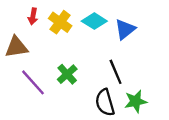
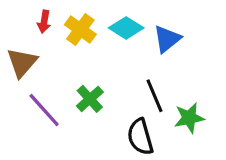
brown triangle: (16, 47) -> (22, 63), turned -40
green star: (136, 101) -> (189, 118), moved

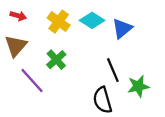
red arrow: (44, 22) -> (18, 16), moved, turned -84
green cross: (90, 99) -> (56, 60), moved

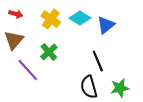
green star: (138, 86) -> (120, 88), moved

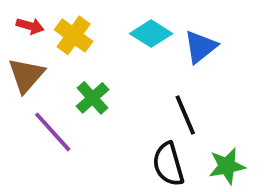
yellow cross: (51, 19) -> (74, 35), moved

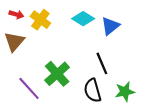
green cross: (93, 98) -> (57, 74), moved, size x1.4
purple line: (53, 132) -> (29, 88), moved

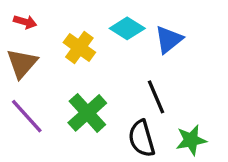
yellow cross: (40, 20) -> (79, 47), moved
purple line: (29, 88) -> (27, 116), moved

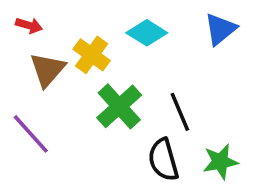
blue triangle: (169, 40) -> (220, 29), moved
brown triangle: (22, 63) -> (47, 70), moved
green cross: (87, 113) -> (119, 106), moved

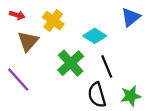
cyan diamond: (147, 33) -> (95, 36), moved
yellow cross: (92, 55) -> (53, 21), moved

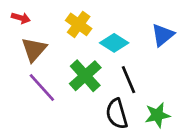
blue triangle: (131, 17) -> (163, 35), moved
yellow cross: (53, 21) -> (79, 24), moved
purple line: (18, 80) -> (42, 88), moved

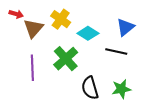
brown triangle: (34, 49) -> (33, 28), moved
black line: (129, 80) -> (116, 52), moved, turned -55
purple line: (42, 88) -> (32, 68), turned 40

